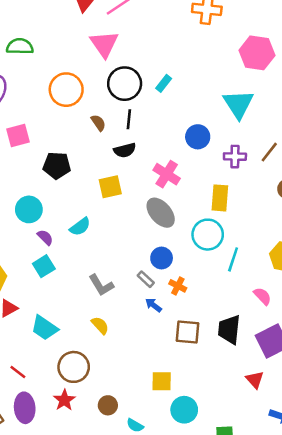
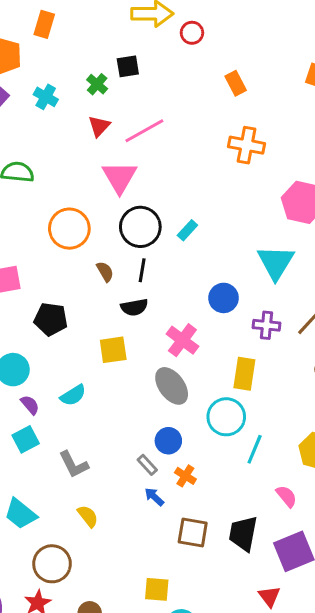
gray L-shape: (101, 285) -> (74, 465), moved

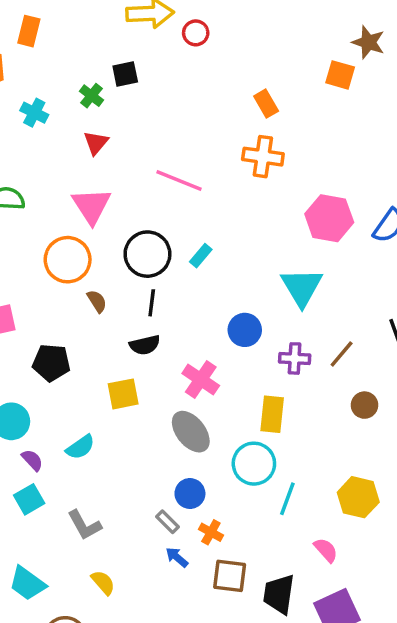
orange rectangle: (236, 83) -> (266, 104), moved
pink line: (144, 131) -> (179, 181), moved, turned 54
pink triangle: (120, 177) -> (92, 206), moved
brown semicircle: (105, 272) -> (97, 301), moved
brown square: (193, 533) -> (230, 576), moved

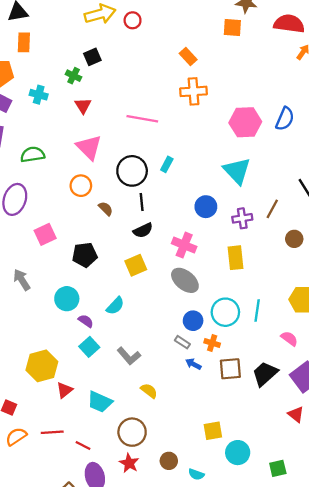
orange circle: (68, 260) -> (81, 186), size x0.7
cyan circle: (254, 464) -> (225, 312), moved
black trapezoid: (279, 594) -> (265, 374), turned 52

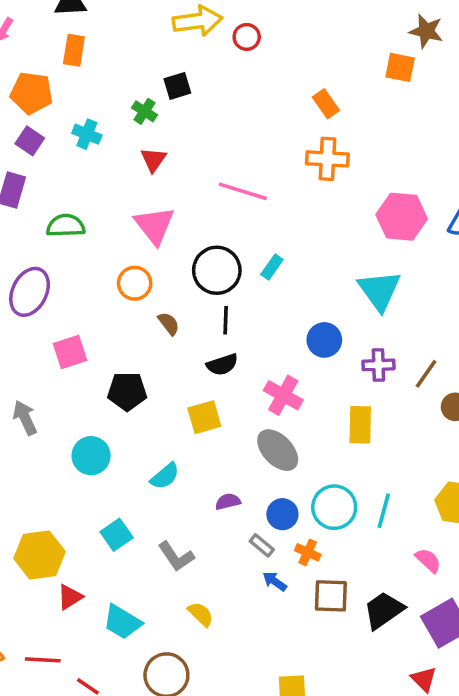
brown line: (272, 209) -> (426, 374), moved
purple semicircle: (86, 321) -> (228, 502), moved, turned -56

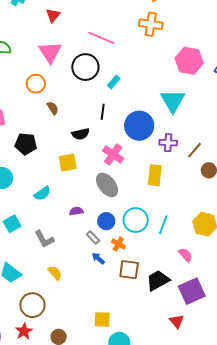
black circle: (217, 270) -> (85, 67), moved
black line: (226, 320) -> (103, 112), moved
blue circle: (324, 340) -> (139, 126), size x1.5

